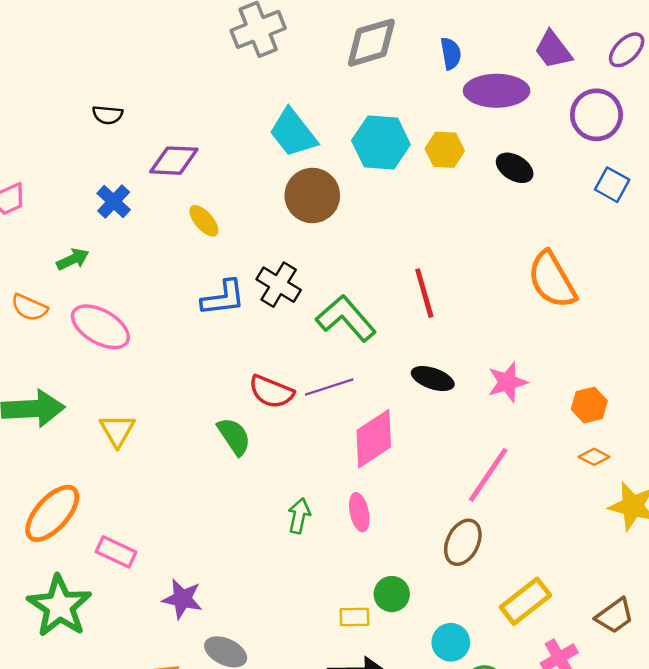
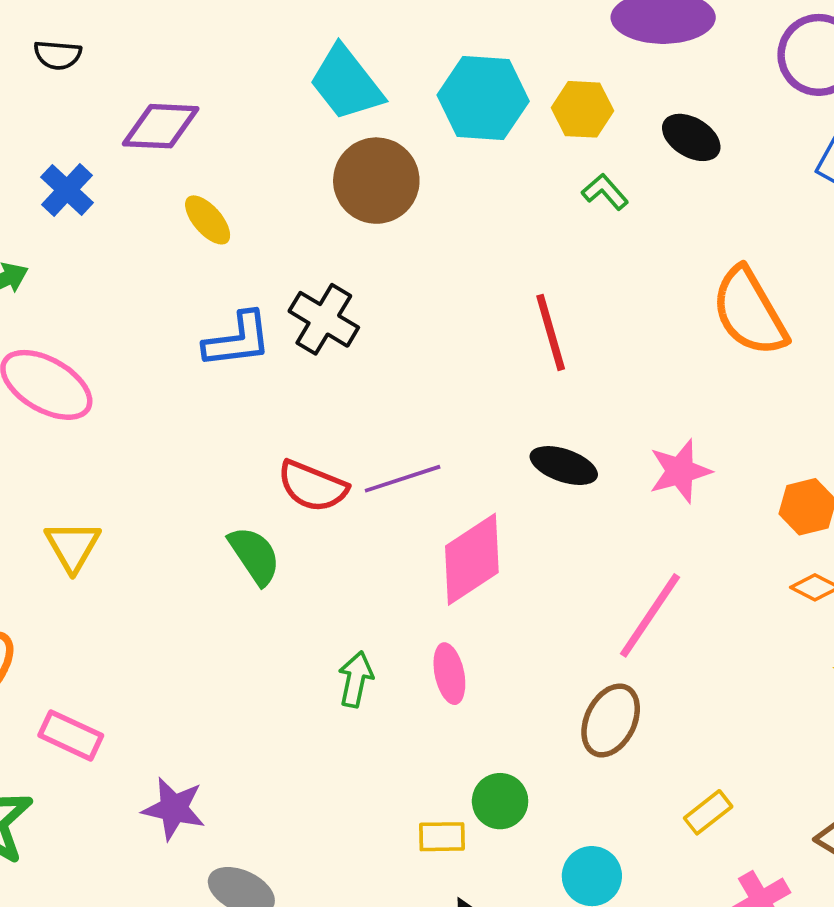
green L-shape: (346, 318) -> (605, 192), moved, size x0.5
yellow rectangle: (525, 601) -> (708, 812), size x0.6

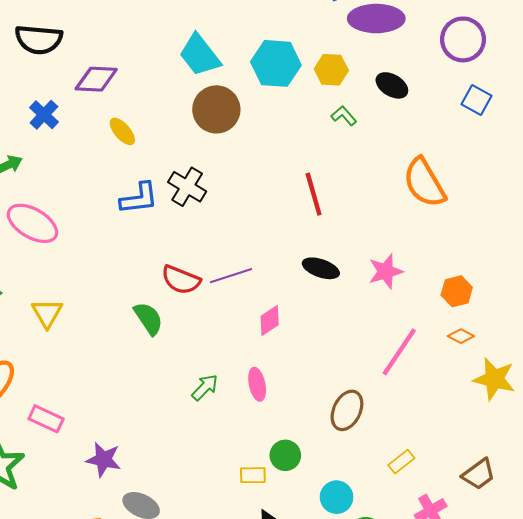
black semicircle: (58, 55) -> (39, 39), size x1.8
pink diamond: (472, 559) -> (270, 321), size x0.6
pink line: (650, 615) -> (399, 352), moved
green arrow: (356, 679) -> (205, 387), turned 32

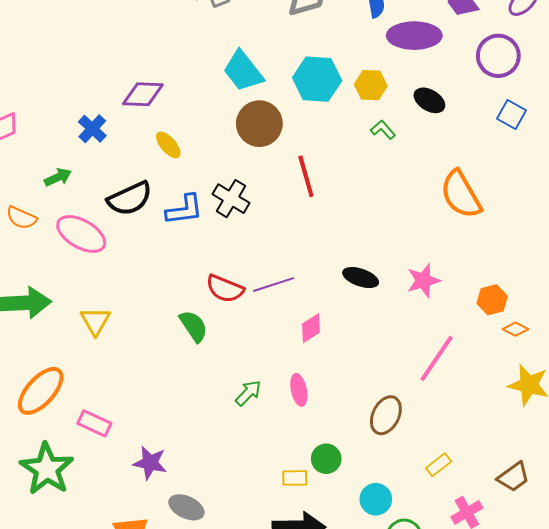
black semicircle: (39, 39) -> (130, 199), moved, turned -30
red line: (314, 194) -> (306, 176), moved
orange diamond: (461, 336) -> (515, 329), moved

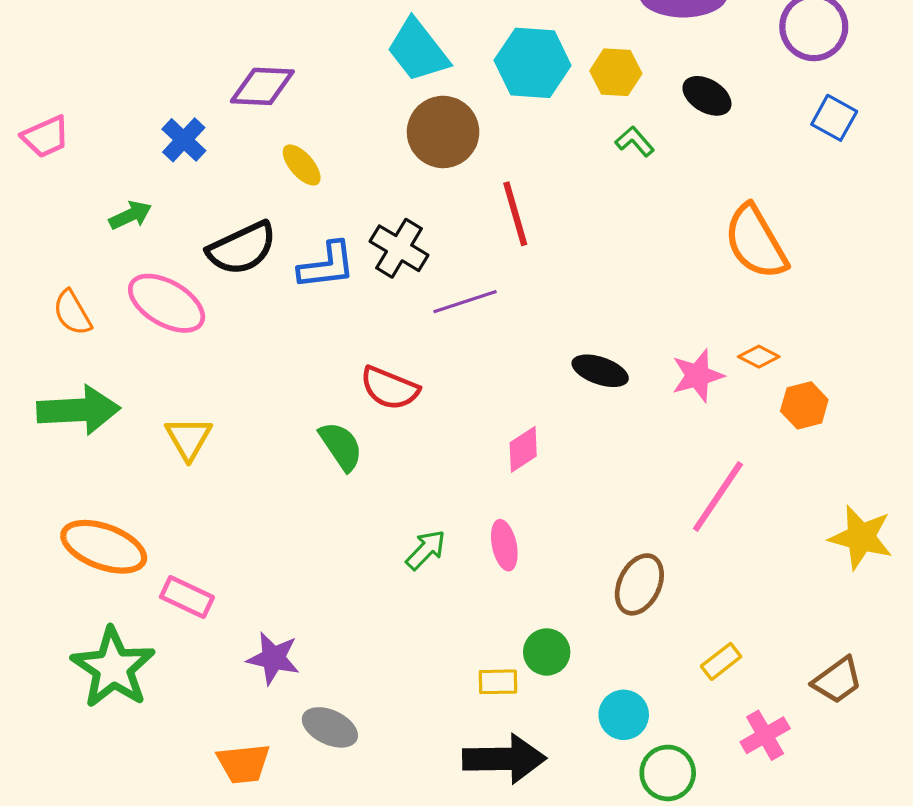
orange semicircle: (21, 218) -> (72, 313), moved, turned 36
purple line: (274, 285) -> (465, 302), moved
orange diamond: (515, 329) -> (759, 357), moved
orange ellipse: (41, 391) -> (104, 547), turned 68

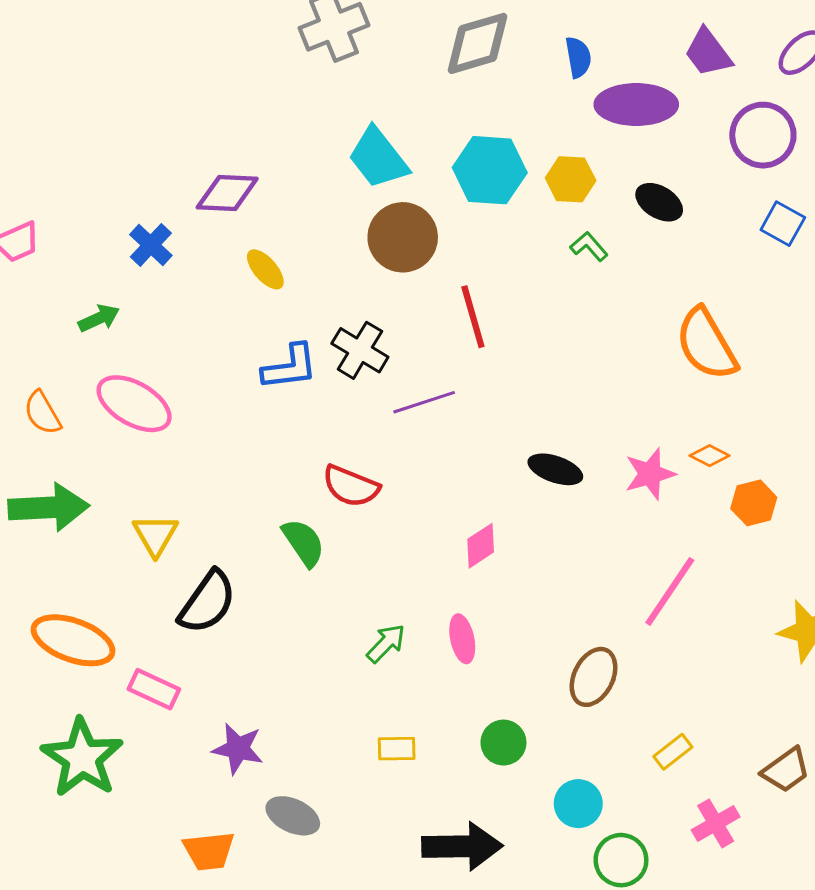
black semicircle: (242, 248) -> (207, 602), moved, turned -30
yellow rectangle: (498, 682) -> (397, 749), moved

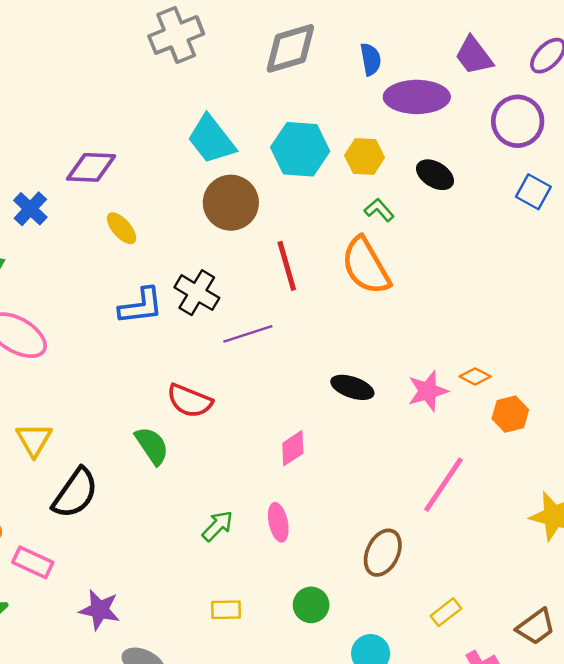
orange semicircle: (706, 344) -> (366, 266), moved

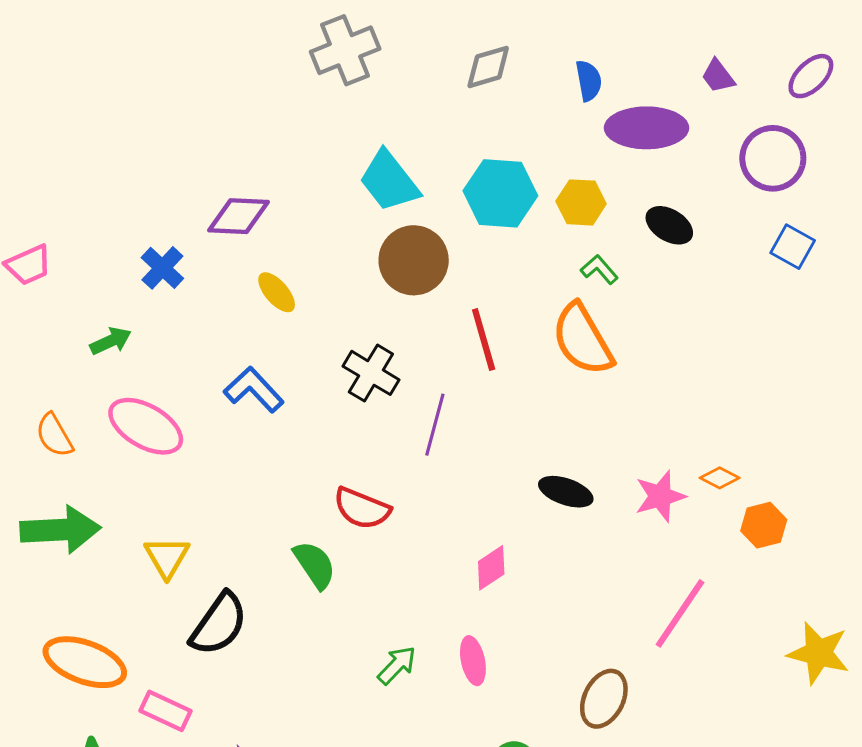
gray diamond: (290, 48) -> (488, 67), size x0.7
purple trapezoid: (474, 56) -> (718, 76), size x0.7
blue L-shape: (141, 306) -> (254, 390), moved, turned -126
purple line: (248, 334) -> (435, 425), turned -57

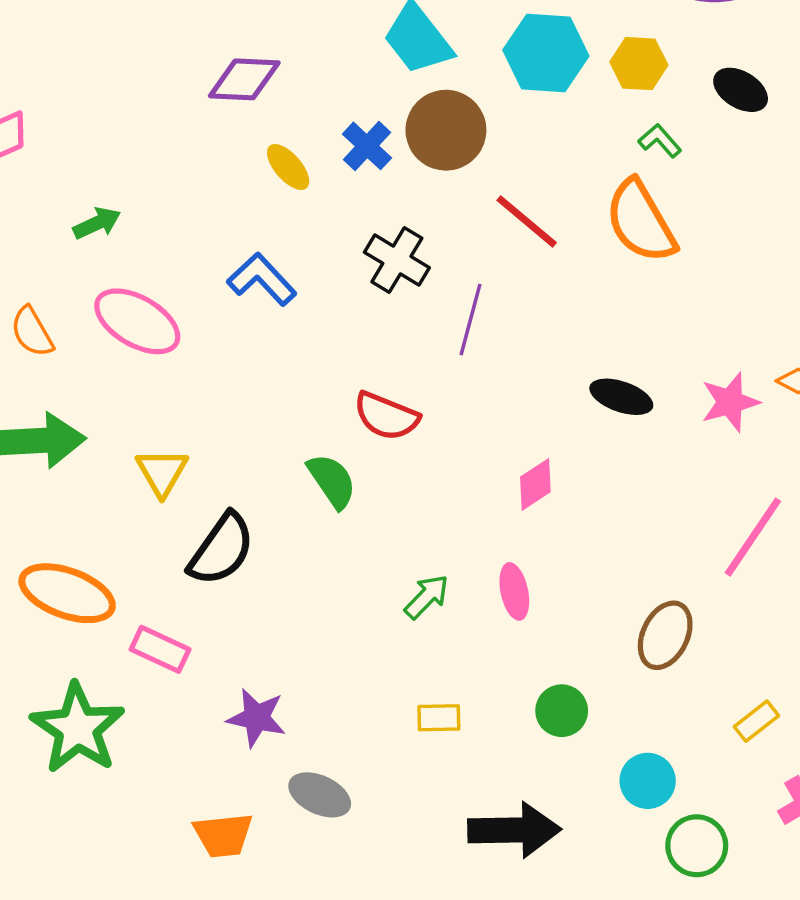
blue cross: (162, 268) -> (367, 146), moved
red line: (484, 339) -> (527, 221), turned -34

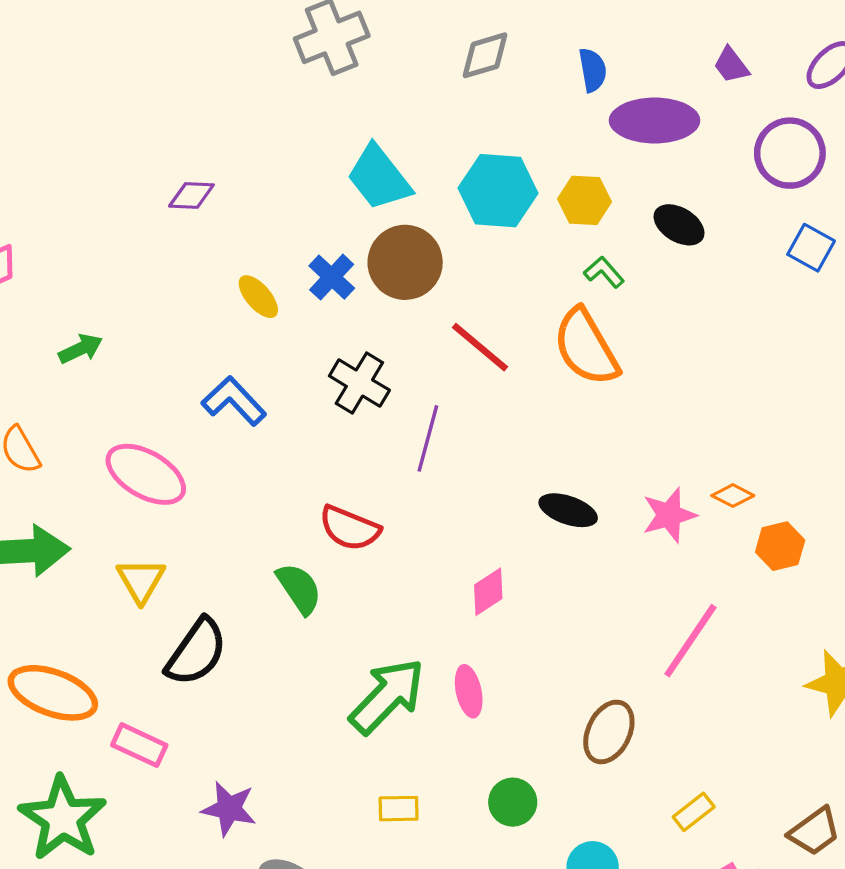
purple diamond: (244, 79) -> (191, 196), moved, size x0.7
pink ellipse: (137, 321) -> (146, 474), moved
green arrow: (427, 597) -> (387, 696), size x1.8

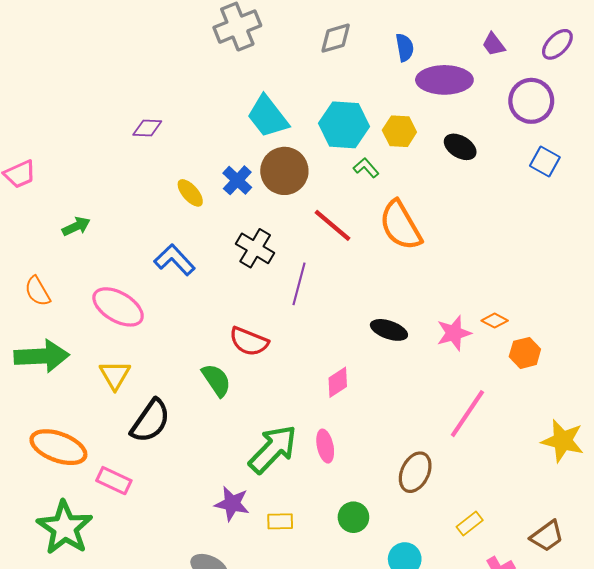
green L-shape: (604, 272) -> (366, 168), moved
purple star: (229, 809) -> (232, 504), moved

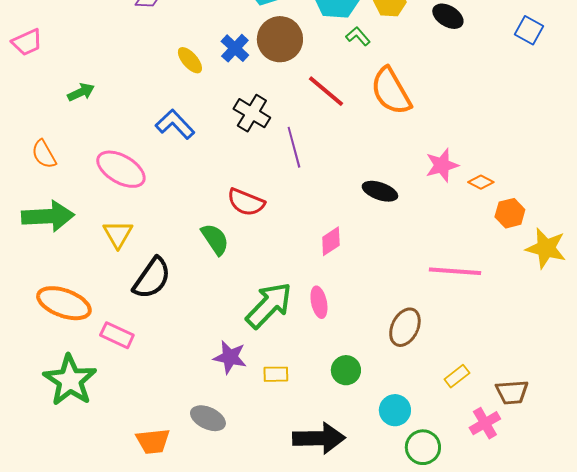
purple line: (299, 284) -> (294, 147), turned -30
pink star: (454, 333) -> (442, 165), moved
pink line: (467, 414) -> (455, 271), turned 60
yellow star: (563, 441) -> (546, 248), moved
brown trapezoid: (547, 536) -> (512, 392), moved, turned 32

